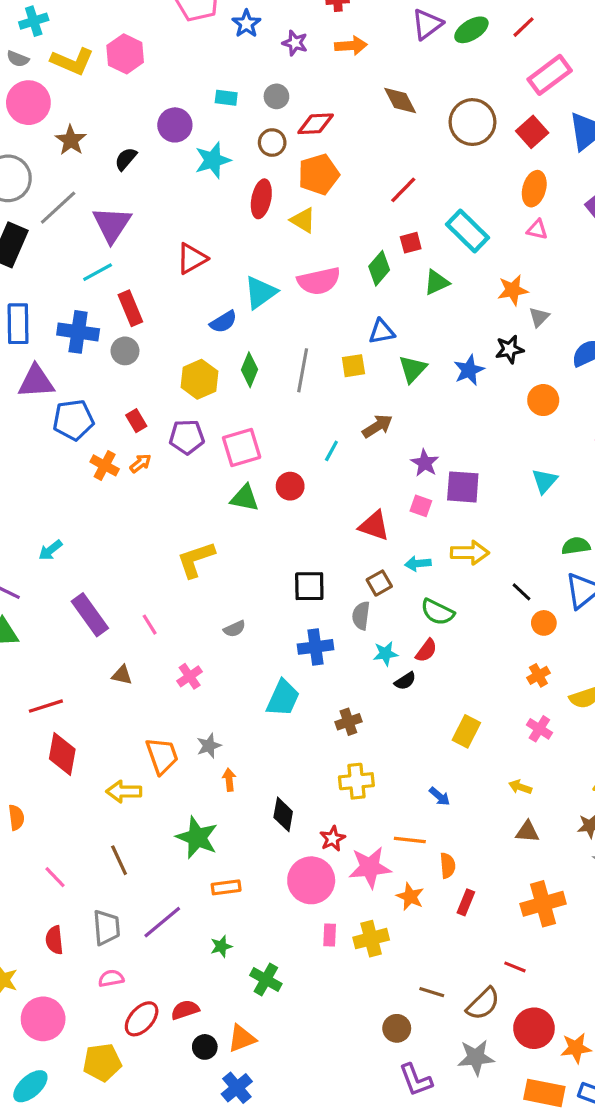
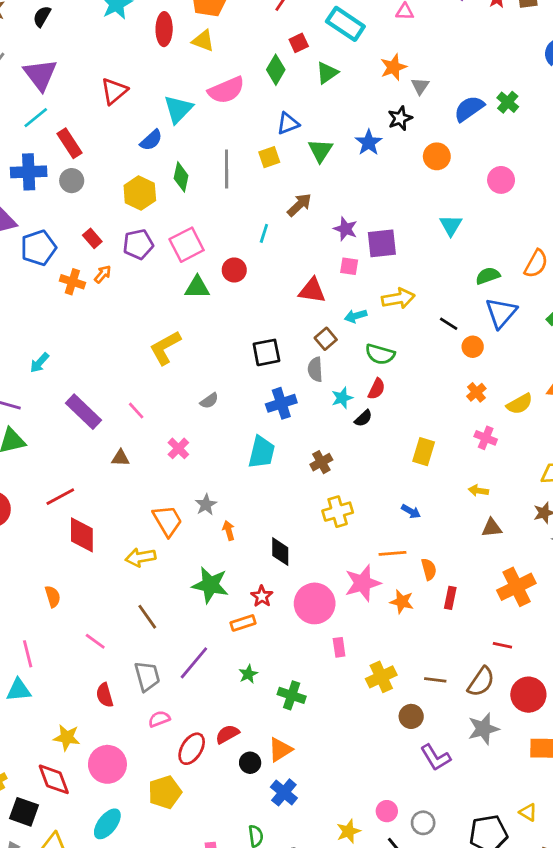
red star: (333, 839) -> (262, 596), moved
yellow cross: (371, 939) -> (381, 677), moved

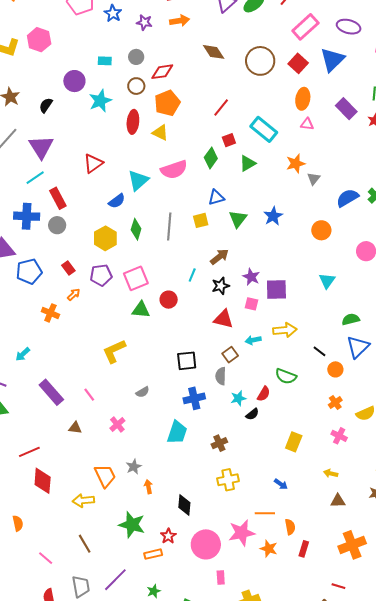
black star: (400, 118) -> (221, 286), moved
orange cross: (72, 282) -> (50, 313), moved
green semicircle: (380, 354) -> (286, 376), moved

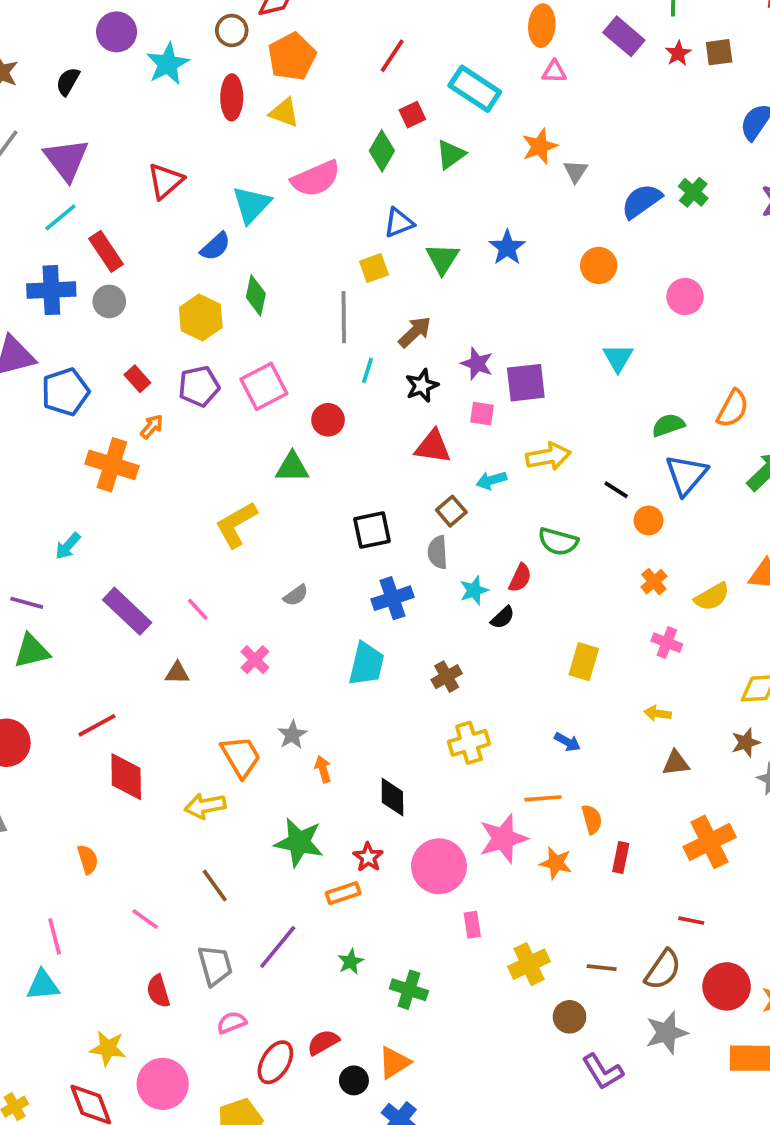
gray line: (169, 226) -> (344, 317), moved
green triangle: (141, 310) -> (292, 467), moved
orange cross: (50, 313) -> (112, 465), size x1.5

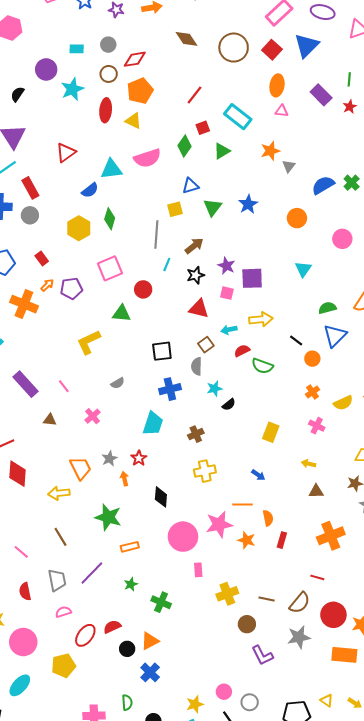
cyan triangle: (251, 205) -> (111, 169), turned 35
purple pentagon: (199, 386) -> (71, 288), moved
red semicircle: (520, 578) -> (242, 351), moved, turned -147
red star: (368, 857) -> (139, 458), moved

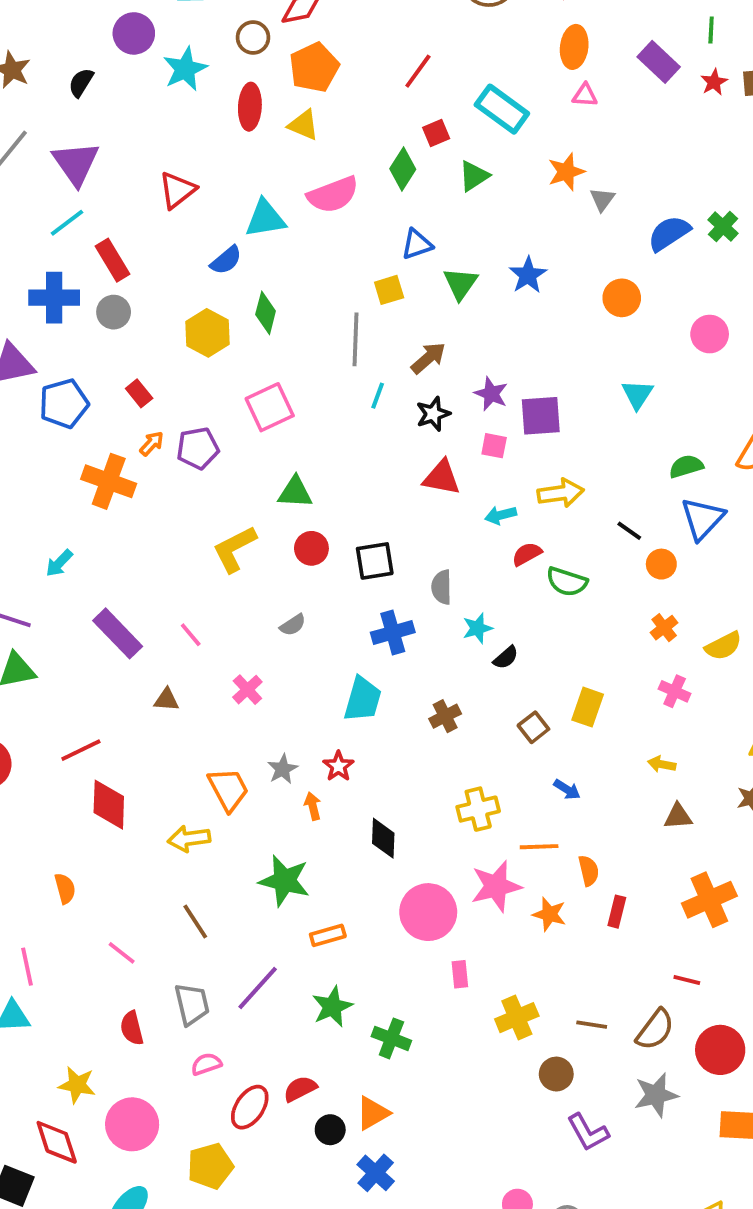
red circle: (143, 289) -> (311, 548), moved
brown square: (206, 345) -> (533, 727), moved
yellow cross: (205, 471) -> (478, 809), moved
green star: (131, 584) -> (332, 1007), size x1.5

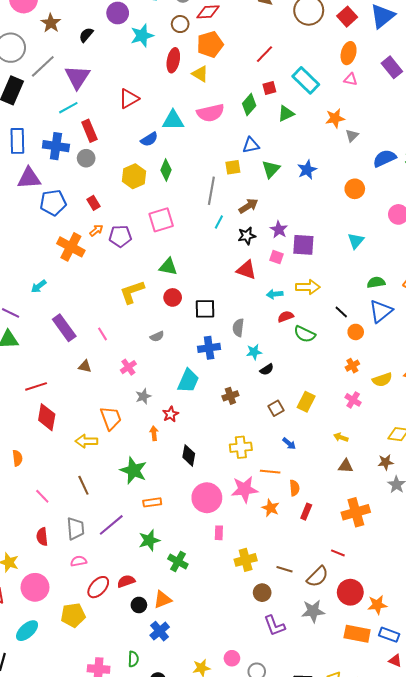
gray star: (283, 769) -> (143, 396), moved

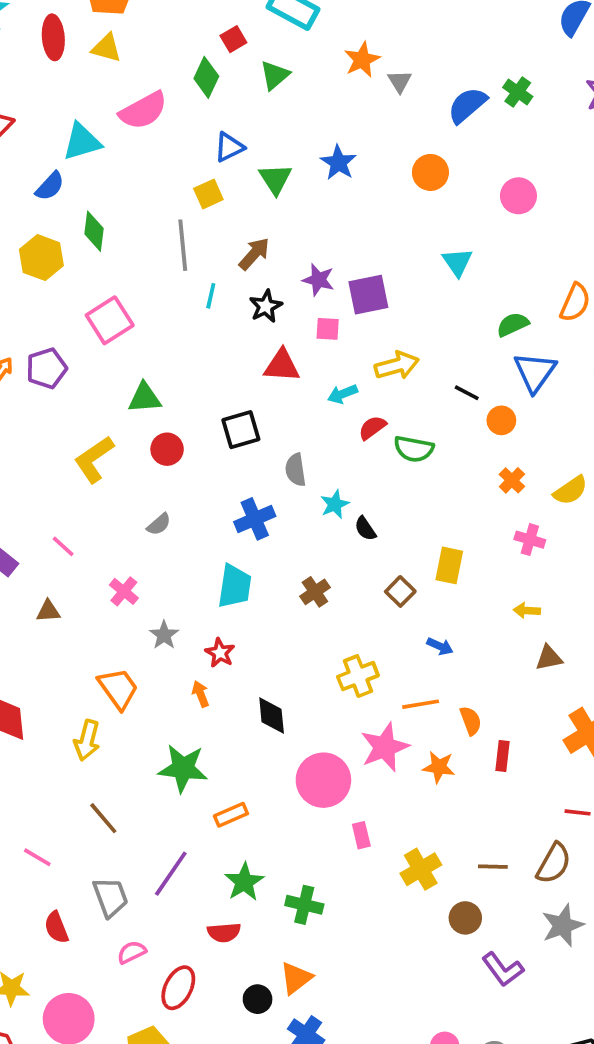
black square: (205, 309) -> (241, 430), moved
black semicircle: (267, 370) -> (365, 529), turned 104
yellow arrow: (86, 441) -> (87, 740), turned -60
red semicircle: (126, 581) -> (224, 932), moved, turned -150

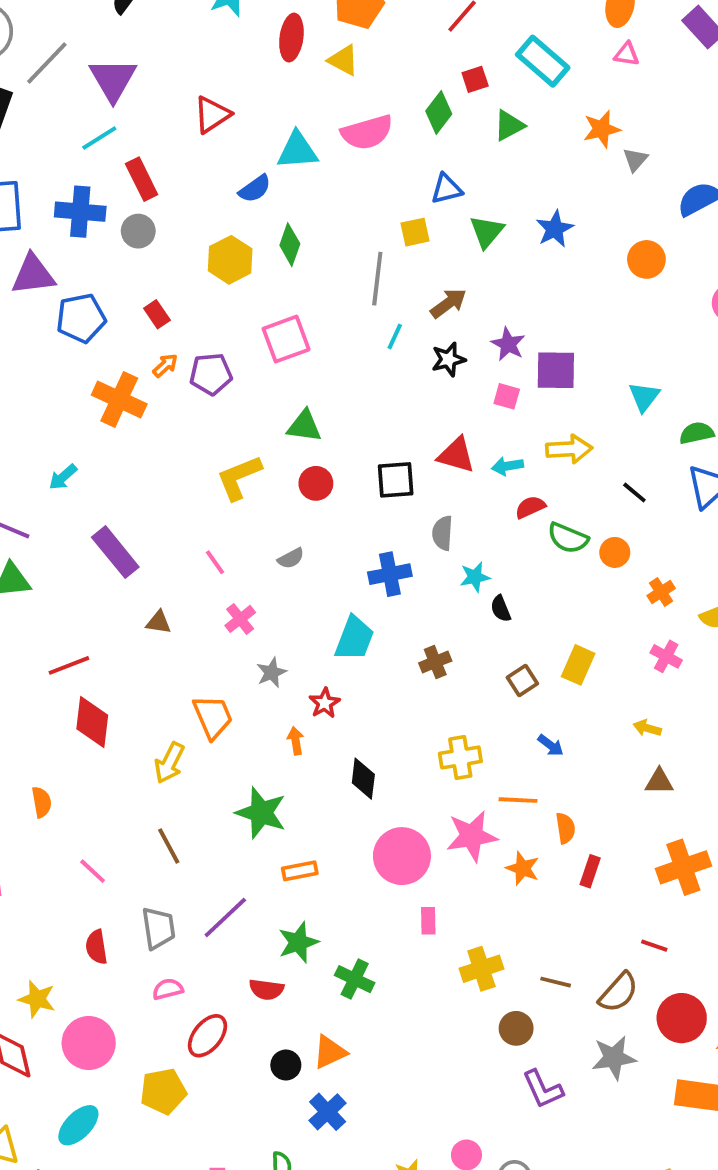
cyan triangle: (457, 262) -> (644, 397), moved
red triangle: (282, 366) -> (456, 455), moved
orange circle: (501, 420) -> (615, 552), moved
pink line: (63, 546) -> (215, 562), moved

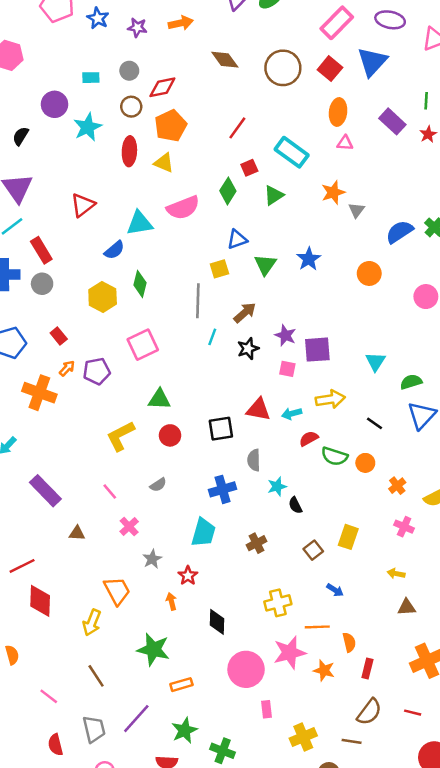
brown semicircle: (618, 992) -> (369, 712), moved

